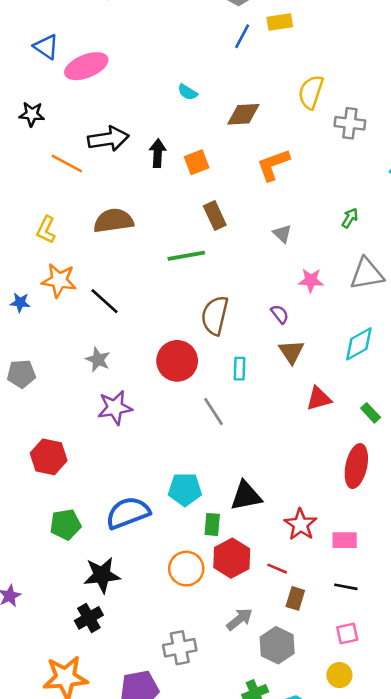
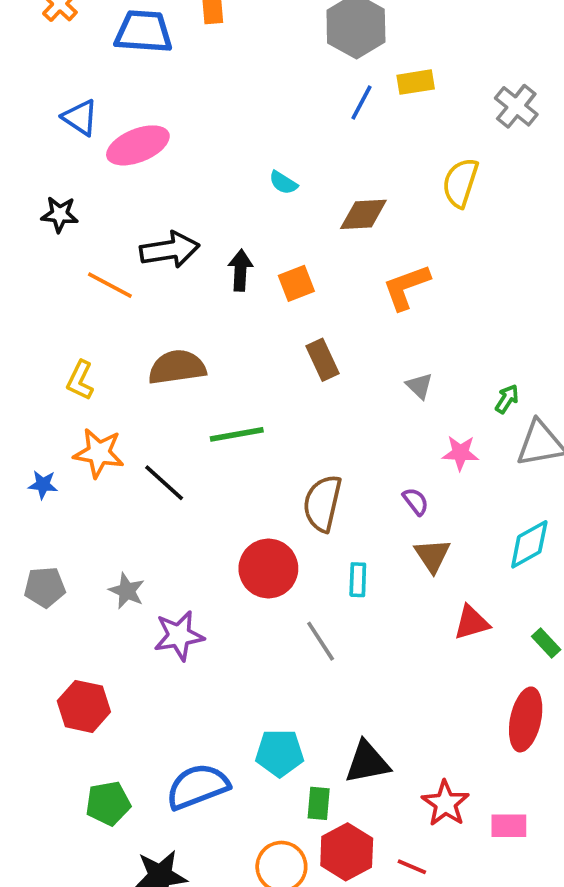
gray cross: (350, 123) -> (516, 106), moved, turned 32
green arrow: (350, 218) -> (507, 399), moved
green line: (186, 256) -> (237, 434), moved
gray star: (98, 360) -> (127, 591), moved

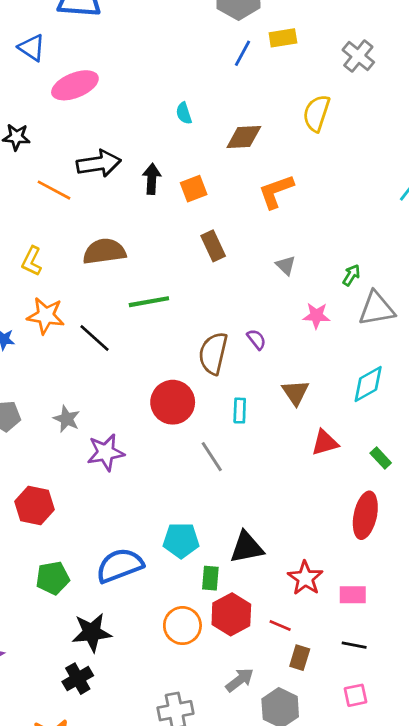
blue triangle: (80, 117) -> (32, 48), moved
cyan semicircle: (283, 183) -> (184, 113), turned 40
purple semicircle: (416, 501) -> (256, 339), moved

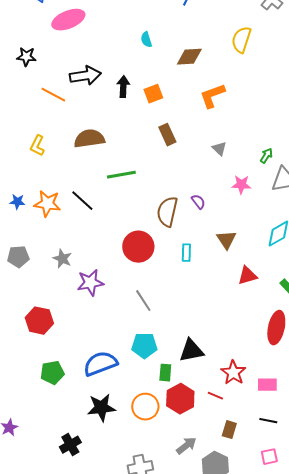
orange star: (46, 316) -> (47, 204), moved
gray line: (212, 457) -> (143, 301), moved
red line: (280, 626) -> (215, 396), moved
black star: (92, 632) -> (101, 408), moved

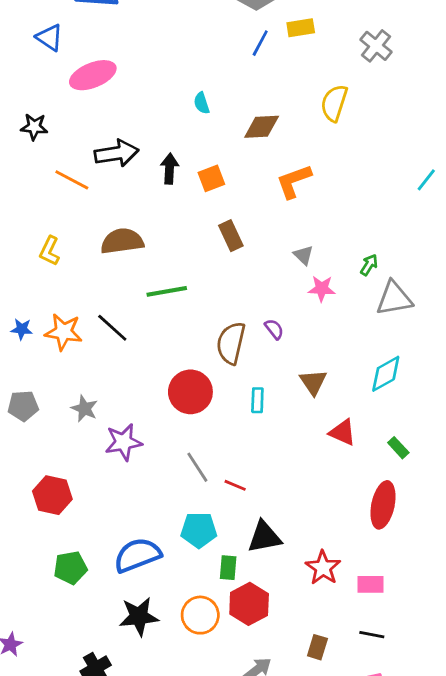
pink star: (241, 185) -> (322, 289), moved
red triangle: (247, 276) -> (343, 432), turned 40
red line: (215, 396) -> (235, 485), moved

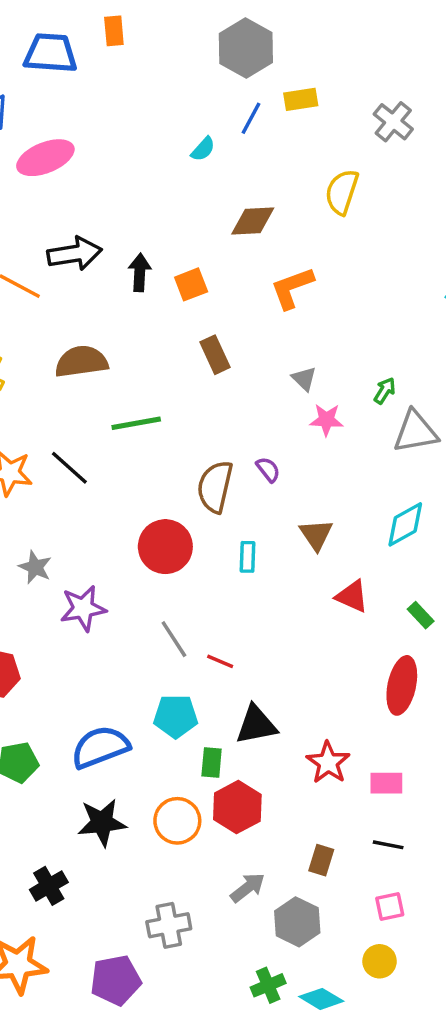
cyan semicircle: (202, 103) -> (203, 149), moved, turned -120

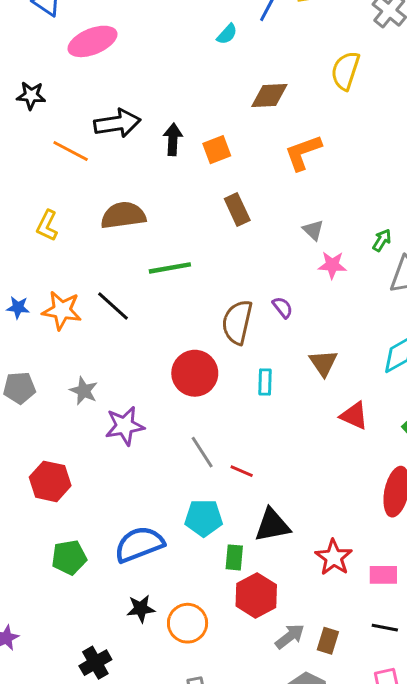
orange circle: (177, 821) -> (188, 623), moved
black star: (102, 822) -> (141, 609), size x0.7
gray arrow: (248, 888) -> (290, 636), moved

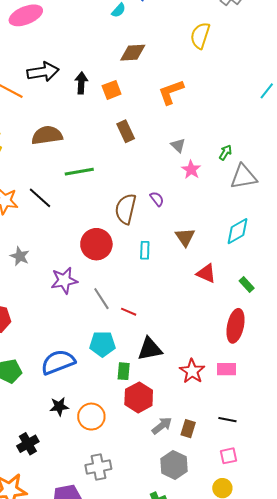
brown diamond: (269, 95) -> (133, 53), moved
pink star: (332, 265) -> (191, 170), turned 30
purple star: (125, 426) -> (64, 280), moved
pink rectangle: (383, 575) -> (226, 369), moved

